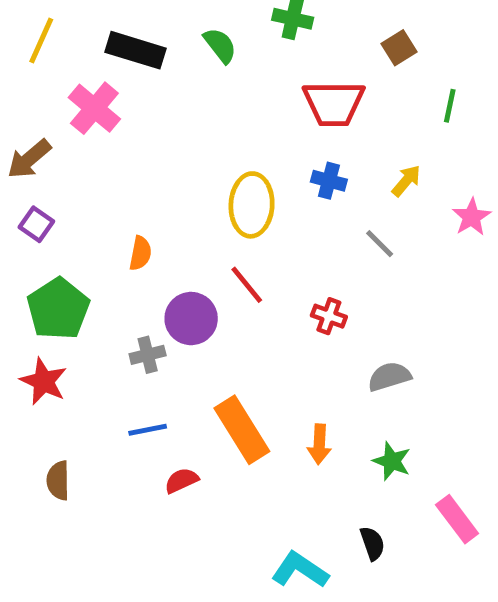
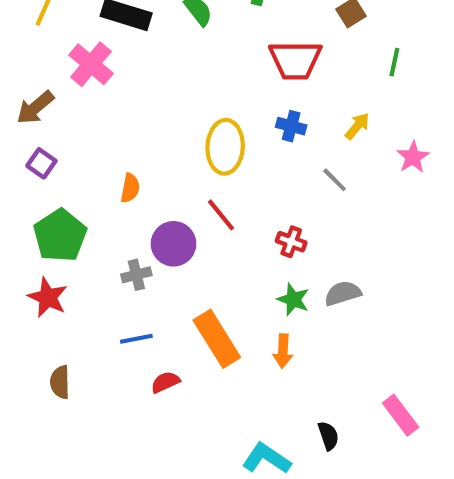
green star: (392, 461) -> (293, 300), moved

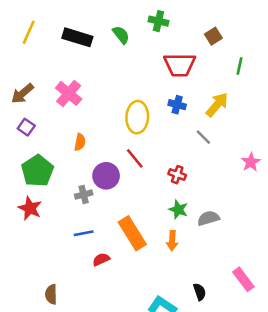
pink cross: (91, 64) -> (69, 93), moved
yellow arrow: (357, 126) -> (217, 105), size x1.5
pink star: (413, 157) -> (251, 162), moved
gray semicircle: (343, 293) -> (208, 218), moved
brown semicircle: (60, 382) -> (51, 294), moved

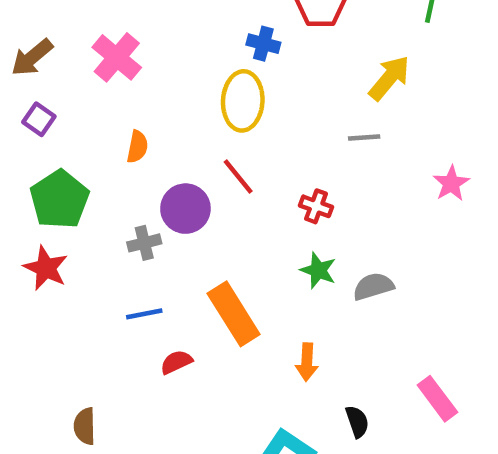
blue cross: (177, 105) -> (263, 44), moved
gray line: (203, 137) -> (364, 138), turned -49
orange arrow: (172, 241) -> (307, 362), moved

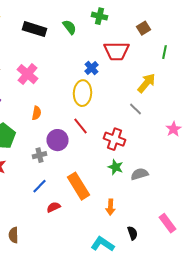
blue cross: (263, 44) -> (92, 68), turned 32
gray line: (364, 138) -> (136, 109), turned 48
red cross: (316, 206) -> (114, 139), size x1.5
blue line: (144, 314) -> (40, 186), turned -35

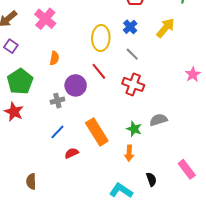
blue cross: (92, 68) -> (130, 27), moved
gray line: (136, 109) -> (132, 54), moved
green star: (116, 167) -> (134, 129), moved

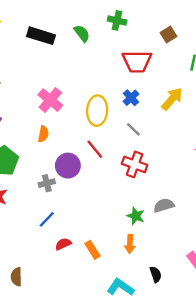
pink cross: (45, 19) -> (50, 100), moved
orange rectangle: (97, 132) -> (92, 250), moved, size x0.6

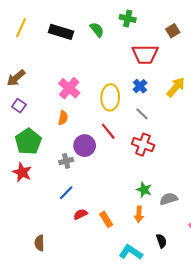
gray semicircle: (164, 205) -> (169, 199), moved

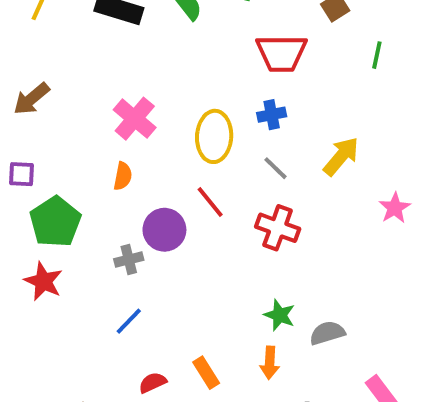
blue cross: (140, 86) -> (272, 115), turned 32
yellow arrow: (176, 87) -> (341, 156), moved
purple square: (19, 106) -> (22, 174), moved, turned -32
red semicircle: (80, 214) -> (153, 383), moved

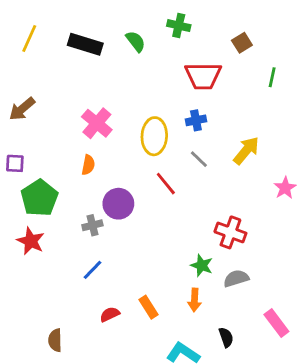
red line: (210, 202) -> (166, 184), moved
red cross: (278, 228) -> (230, 232), moved

